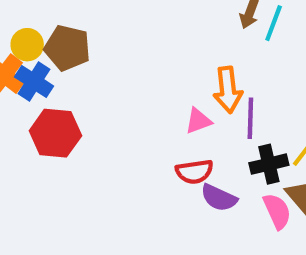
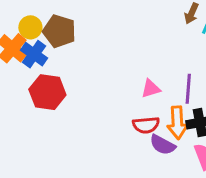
orange arrow: (228, 90) -> (177, 123), moved

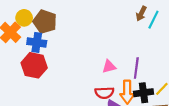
blue cross: (34, 54) -> (37, 42), moved, turned -30

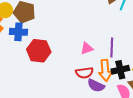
red hexagon: (34, 65) -> (39, 51), moved

